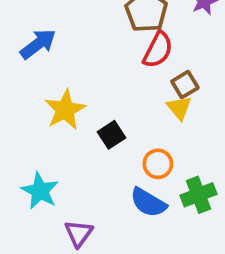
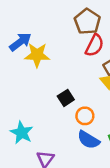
yellow star: (65, 110) -> (37, 55), moved, turned 30
orange circle: (158, 164) -> (85, 116), moved

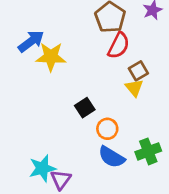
cyan star: (22, 133) -> (42, 168), moved, turned 30

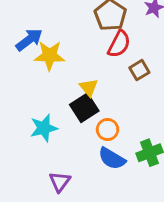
yellow triangle: (134, 88) -> (89, 87), moved
black square: (85, 108) -> (84, 108), size x1.4
cyan star: (42, 168) -> (44, 128), moved

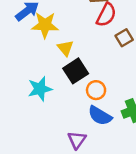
yellow triangle: (89, 87) -> (65, 48), moved
purple triangle: (60, 182) -> (77, 140), moved

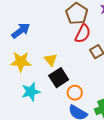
yellow star: (45, 25) -> (21, 62), moved

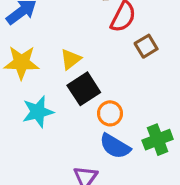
yellow triangle: (51, 60) -> (71, 59), turned 32

